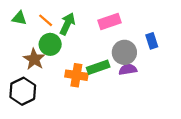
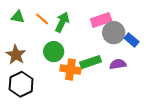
blue rectangle: (152, 41) -> (132, 40), moved, turned -32
green circle: (50, 44) -> (54, 52), moved
gray circle: (124, 52) -> (114, 33), moved
brown star: (34, 59) -> (16, 55), moved

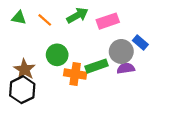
green arrow: (62, 22) -> (77, 15), moved, turned 36
gray circle: (114, 33) -> (121, 51), moved
brown star: (16, 55) -> (24, 69), moved

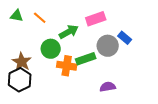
green arrow: (77, 15) -> (69, 32), moved
purple semicircle: (126, 68) -> (108, 87), moved

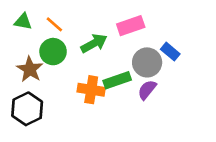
green circle: (51, 49) -> (53, 52), moved
brown star: (22, 62) -> (30, 69), moved
purple semicircle: (108, 87) -> (147, 90), moved, turned -42

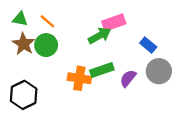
green arrow: (94, 43) -> (100, 36), moved
gray circle: (147, 62) -> (159, 71), moved
brown star: (30, 69) -> (24, 44), moved

